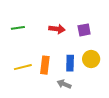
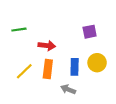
red arrow: (57, 29) -> (47, 46), moved
yellow line: (23, 67) -> (24, 71), turned -30

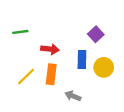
purple square: (90, 32) -> (96, 34), turned -32
blue rectangle: (75, 67) -> (82, 59), moved

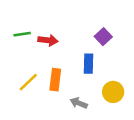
red arrow: (50, 49) -> (48, 40), moved
yellow circle: (104, 67) -> (113, 92), moved

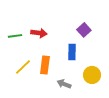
green line: (22, 34) -> (15, 36), moved

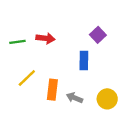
orange rectangle: (45, 65) -> (52, 90), moved
yellow circle: (92, 75) -> (107, 99), moved

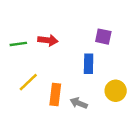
purple square: (98, 35) -> (103, 37), turned -35
yellow circle: (107, 99) -> (116, 91), moved

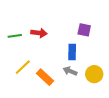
orange rectangle: (55, 94) -> (45, 77), turned -54
gray arrow: (79, 103) -> (70, 71), moved

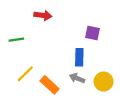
red arrow: (39, 33) -> (43, 15), moved

